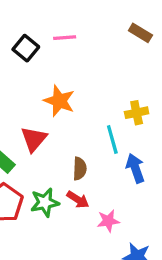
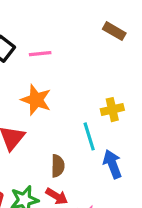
pink line: (65, 38) -> (40, 54), moved

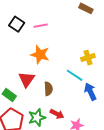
cyan line: (89, 136) -> (75, 75), turned -36
brown semicircle: (58, 166) -> (48, 89), moved

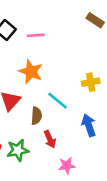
cyan line: (75, 75) -> (58, 101), moved
red arrow: (57, 114) -> (50, 139), moved, turned 32

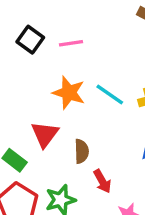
cyan line: (58, 101) -> (110, 95), moved

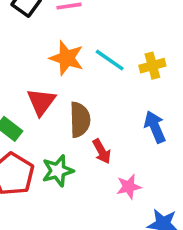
brown semicircle: (82, 151) -> (80, 120), size x1.4

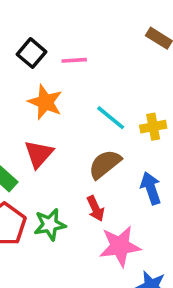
orange star: (67, 58) -> (45, 102), moved
brown semicircle: (80, 120) -> (105, 164), moved, turned -132
pink star: (129, 187) -> (120, 246), size x1.6

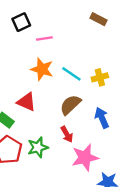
black square: (31, 53) -> (21, 22), moved, turned 30
orange star: (45, 102) -> (42, 69), moved
red triangle: (39, 154) -> (27, 102), turned -42

